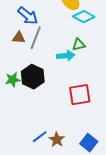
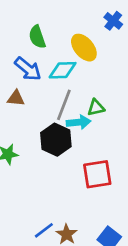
cyan diamond: (84, 17) -> (63, 70), moved, turned -30
gray line: (36, 38) -> (64, 105), moved
black hexagon: (33, 77) -> (56, 140), moved

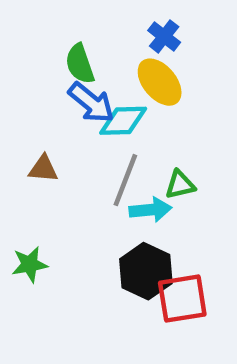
blue cross: (113, 21) -> (164, 36), moved
blue arrow: (28, 69) -> (91, 103), moved
black hexagon: (56, 140) -> (146, 271), moved

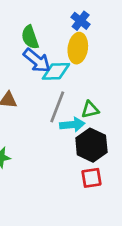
yellow ellipse: (160, 82) -> (78, 48), turned 48
black hexagon: (146, 271) -> (91, 145), moved
red square: (182, 299) -> (91, 178), size x0.7

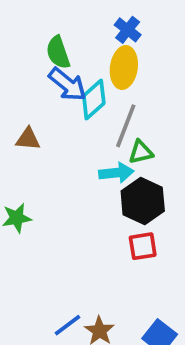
cyan diamond: (56, 71) -> (94, 99), turned -40
gray line: (57, 107) -> (126, 126), moved

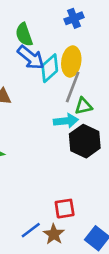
blue cross: (128, 30) -> (74, 18), turned 30
yellow ellipse: (124, 67) -> (71, 61), moved
red square: (143, 246) -> (65, 209), moved

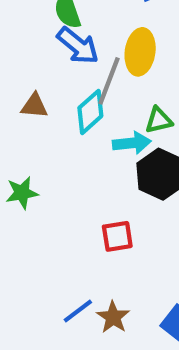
cyan diamond: (50, 68) -> (90, 112), moved
gray line: (73, 87) -> (109, 81), moved
red square: (65, 209) -> (117, 236), moved

